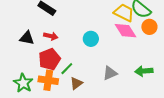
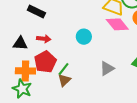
orange cross: (48, 80) -> (25, 71), moved
brown triangle: (76, 83) -> (64, 80), moved

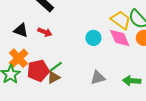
cyan circle: (84, 37) -> (93, 38), moved
red pentagon: (45, 62) -> (38, 71), moved
orange cross: (25, 71) -> (19, 58), turned 30

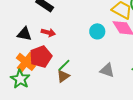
red pentagon: (38, 71) -> (41, 57), moved
gray triangle: (98, 78) -> (107, 70), turned 42

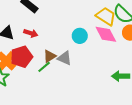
gray triangle: (107, 70) -> (65, 58), moved
brown triangle: (63, 76) -> (50, 56), moved

